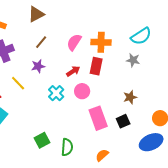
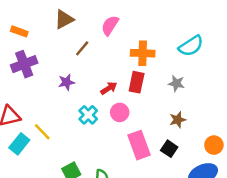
brown line: (41, 42) -> (82, 48), moved
pink semicircle: (74, 42) -> (110, 25), moved
gray star: (133, 60) -> (176, 83), moved
yellow line: (18, 83) -> (42, 132), moved
black square: (123, 121) -> (169, 149), turned -32

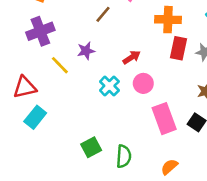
red rectangle: (137, 82) -> (178, 48), moved
yellow line: (42, 132) -> (60, 65), moved

